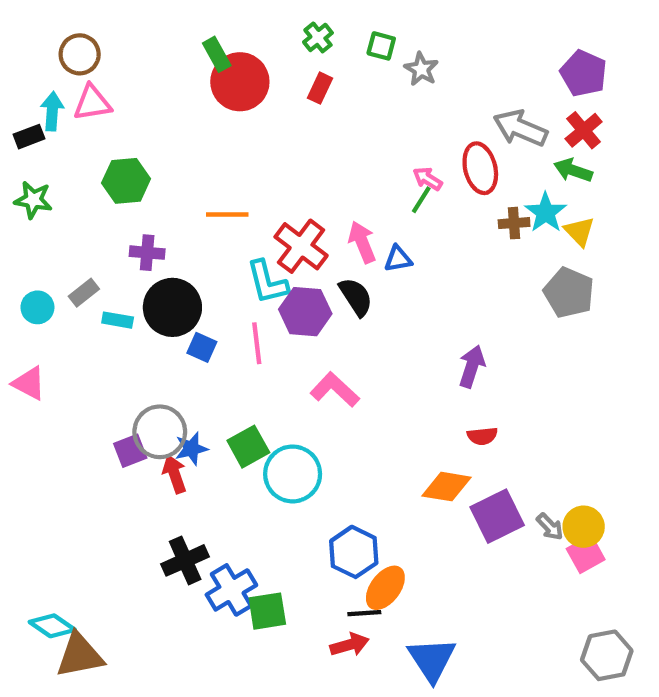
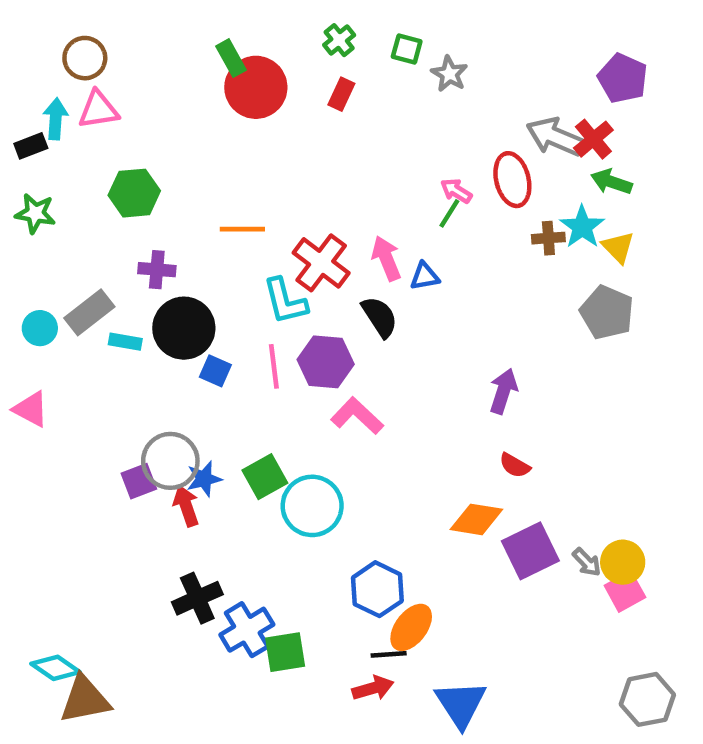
red cross: (584, 130) -> (593, 139), moved
gray rectangle: (84, 293) -> (89, 312), size x1.5
purple hexagon: (305, 312) -> (326, 362), moved
red semicircle: (482, 436) -> (515, 465), turned 36

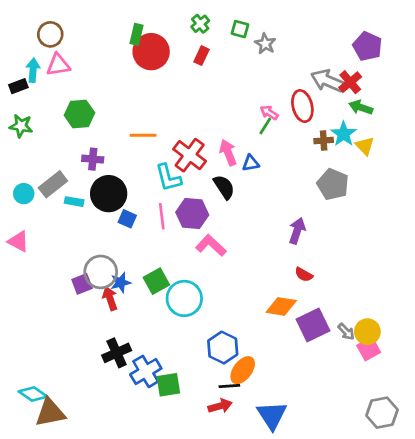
green rectangle: (231, 58) -> (137, 34), turned 42
gray pentagon: (607, 312) -> (333, 184), moved

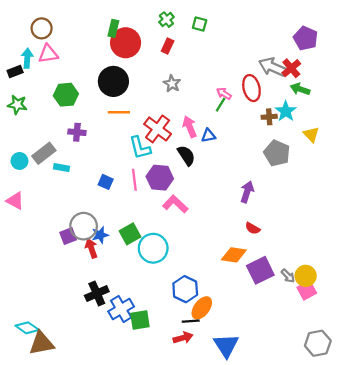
gray star: (265, 44) -> (172, 84), moved
yellow triangle: (365, 146) -> (311, 134), moved
black circle: (109, 194) -> (113, 81), moved

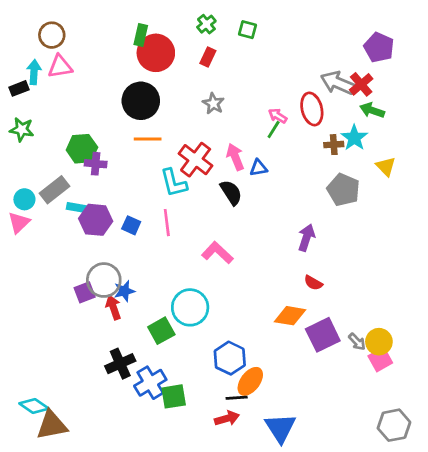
green hexagon: (66, 95) -> (82, 149), moved
purple hexagon: (160, 178) -> (96, 220), moved
pink triangle: (15, 201) -> (19, 223), moved, turned 48
green square: (130, 234) -> (161, 331), moved

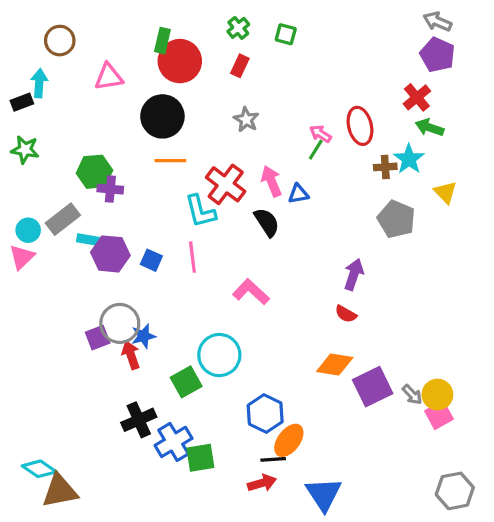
pink triangle: (60, 67) -> (109, 77), moved
gray arrow: (338, 83) -> (437, 22), moved, size x0.7
red semicircle: (313, 283) -> (346, 314), moved

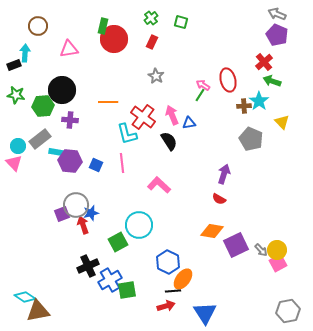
black circle: (162, 116) -> (62, 90), moved
green hexagon: (95, 172) -> (43, 106), moved
pink triangle: (22, 257) -> (14, 163), turned -30

